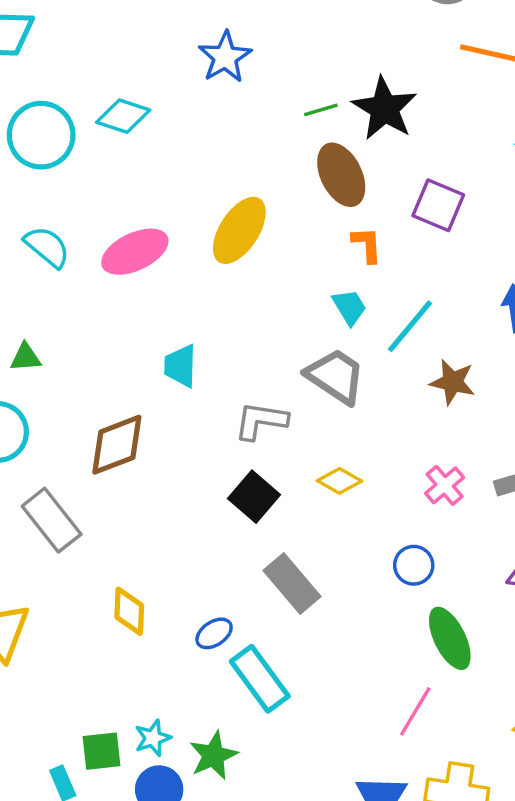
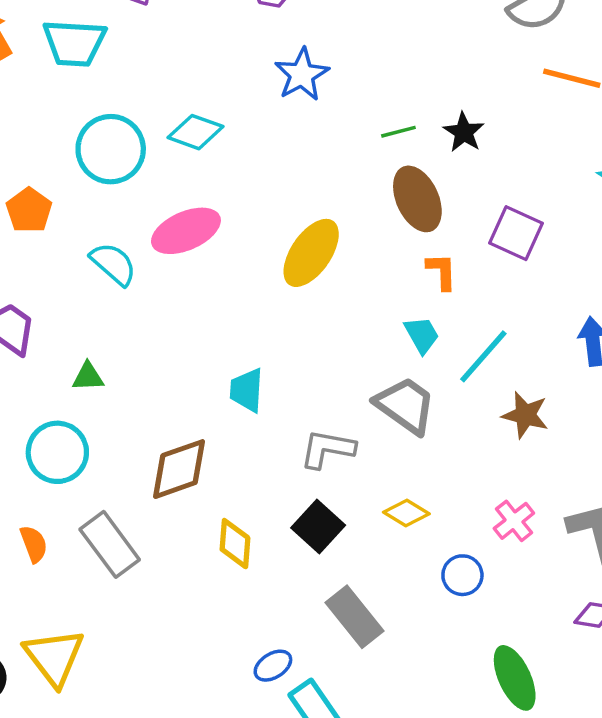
black star: (384, 108) -> (464, 132), size x0.6
pink ellipse: (135, 252) -> (186, 231), moved
blue circle: (414, 565) -> (462, 575), moved
yellow diamond: (129, 611) -> (235, 544), moved

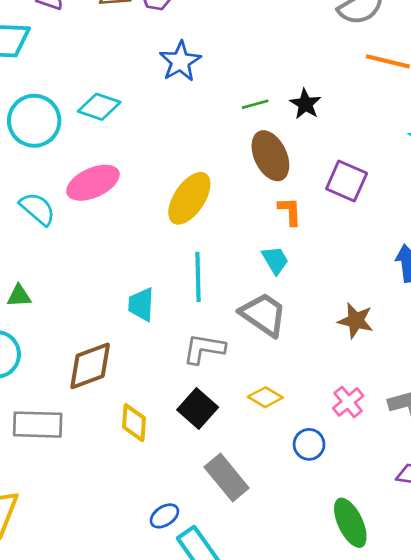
cyan line: (483, 356) -> (198, 277), moved, turned -42
gray rectangle: (110, 544) -> (38, 425), turned -51

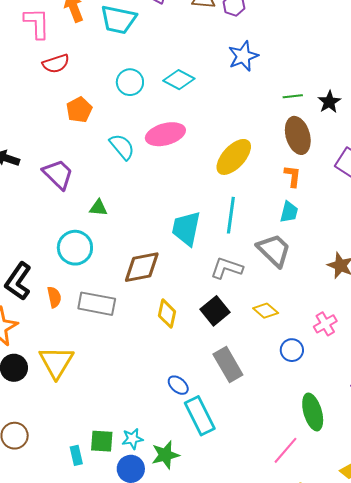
cyan circle: (34, 121) -> (130, 82), size x0.7
orange L-shape: (290, 211) -> (292, 176), moved
cyan trapezoid: (275, 260) -> (289, 212), turned 35
cyan trapezoid: (141, 304) -> (186, 228), size x1.4
blue ellipse: (164, 516) -> (178, 385), turned 65

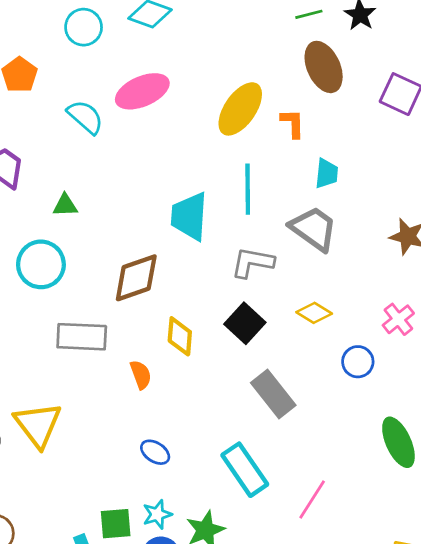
orange L-shape: (292, 176) -> (293, 123), moved
orange semicircle: (54, 297) -> (141, 375), moved
blue ellipse: (178, 385) -> (155, 452), moved
pink line: (285, 450) -> (312, 499), moved

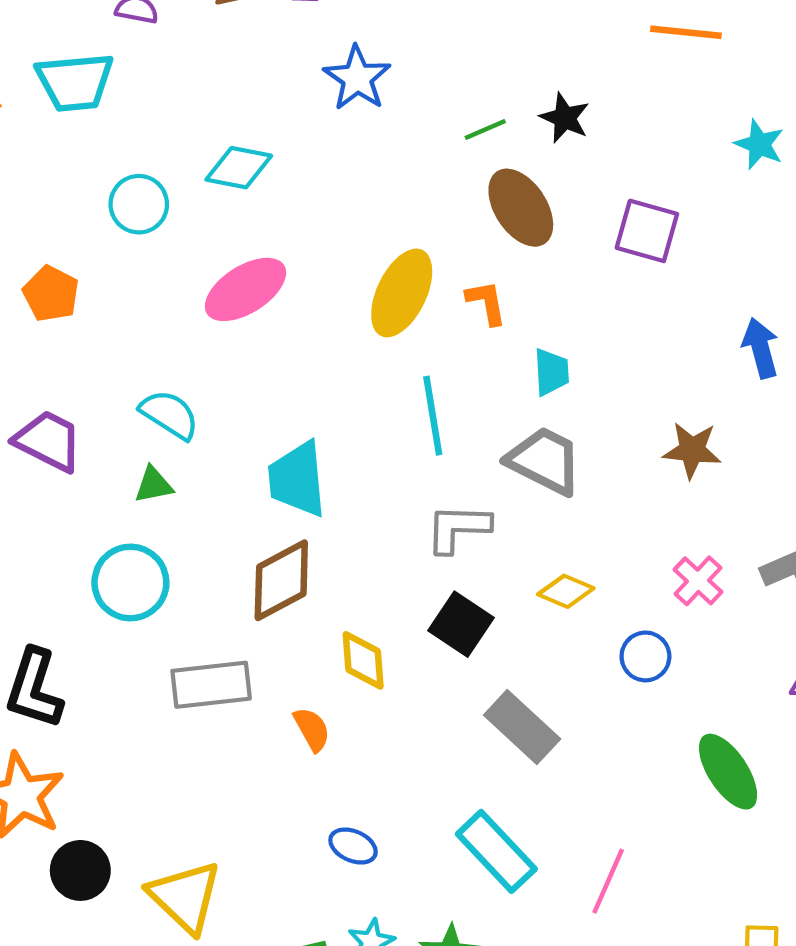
cyan semicircle: (85, 117) -> (169, 415), moved
cyan trapezoid: (189, 216) -> (297, 479), moved
yellow triangle: (38, 425) -> (185, 897), moved

